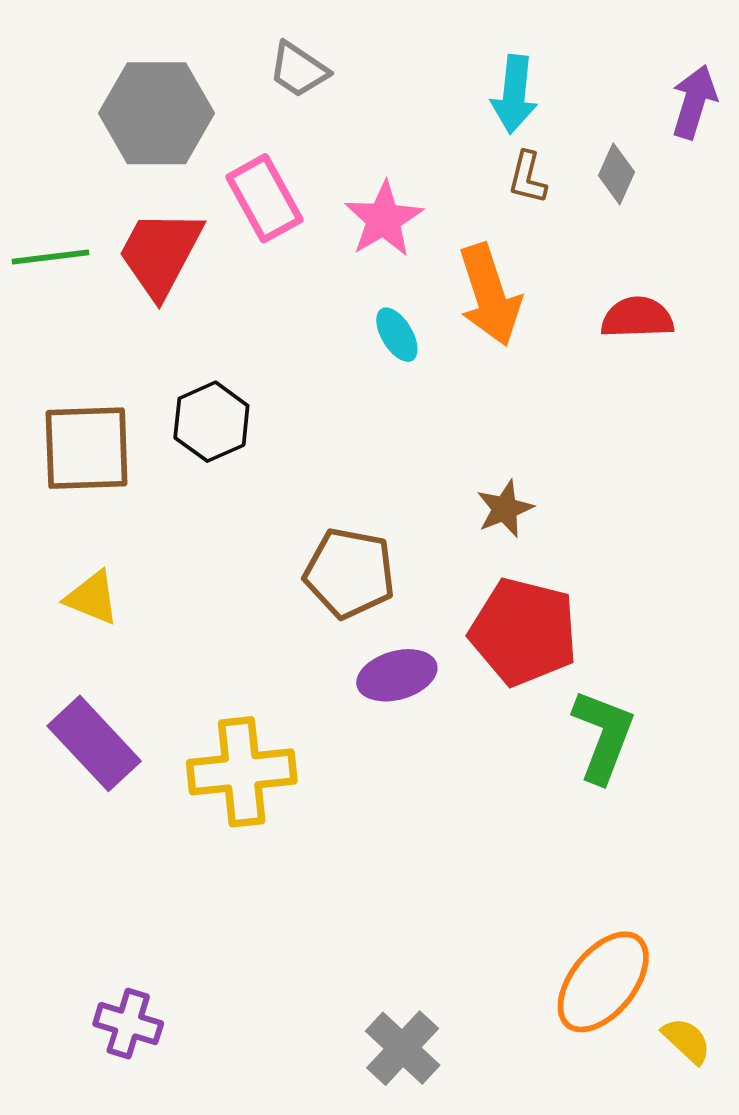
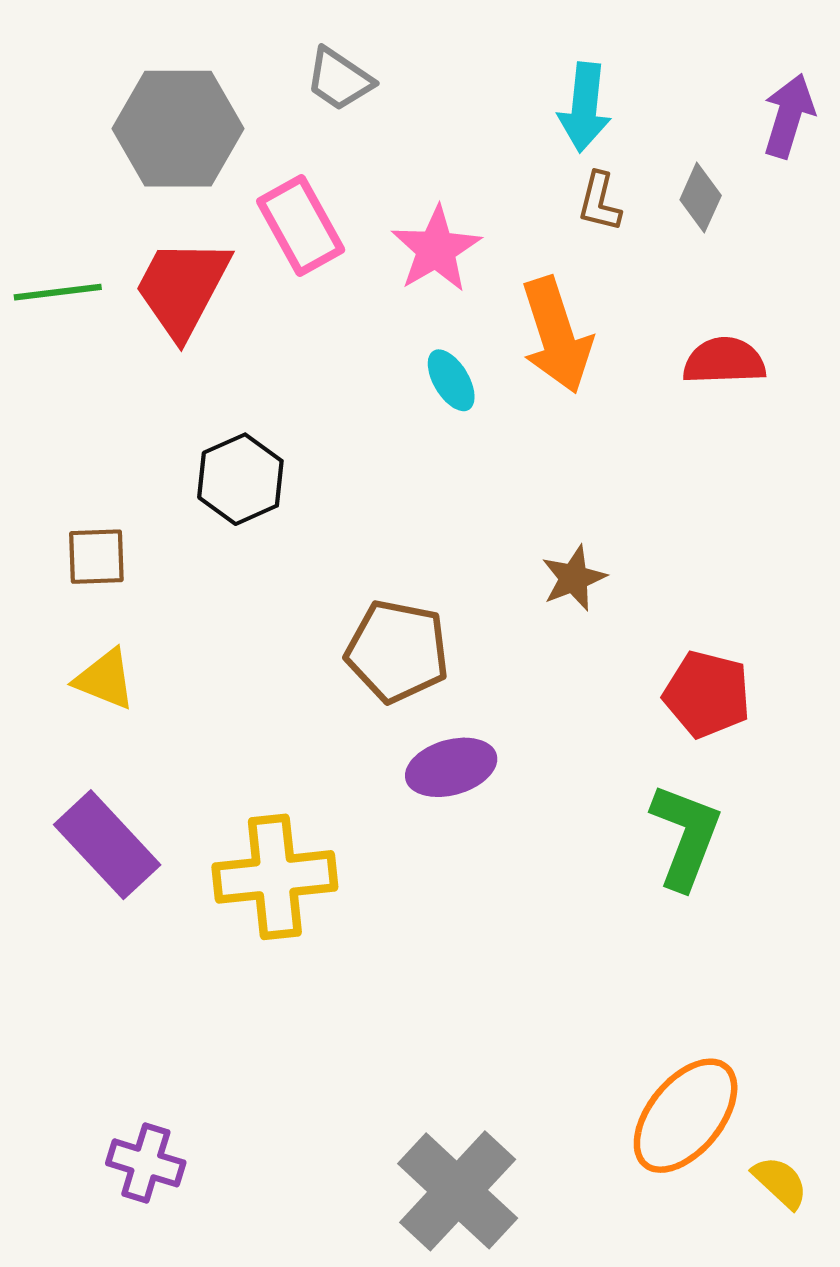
brown square: (87, 448) -> (96, 557), moved, size x0.6
red pentagon: (524, 632) -> (707, 694), moved, size x0.7
gray cross: (403, 1048) -> (458, 1191), size x1.4

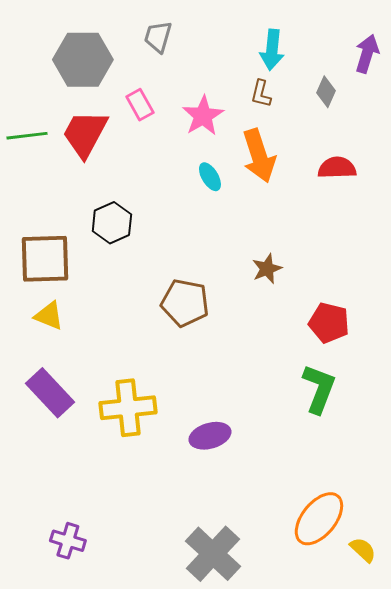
gray trapezoid: (339, 79) -> (158, 37), turned 72
brown L-shape: (599, 202) -> (261, 94), moved
pink rectangle: (301, 225) -> (140, 105), size x0.7
brown square: (96, 557) -> (45, 259), size x1.8
purple ellipse: (451, 767) -> (210, 436), moved

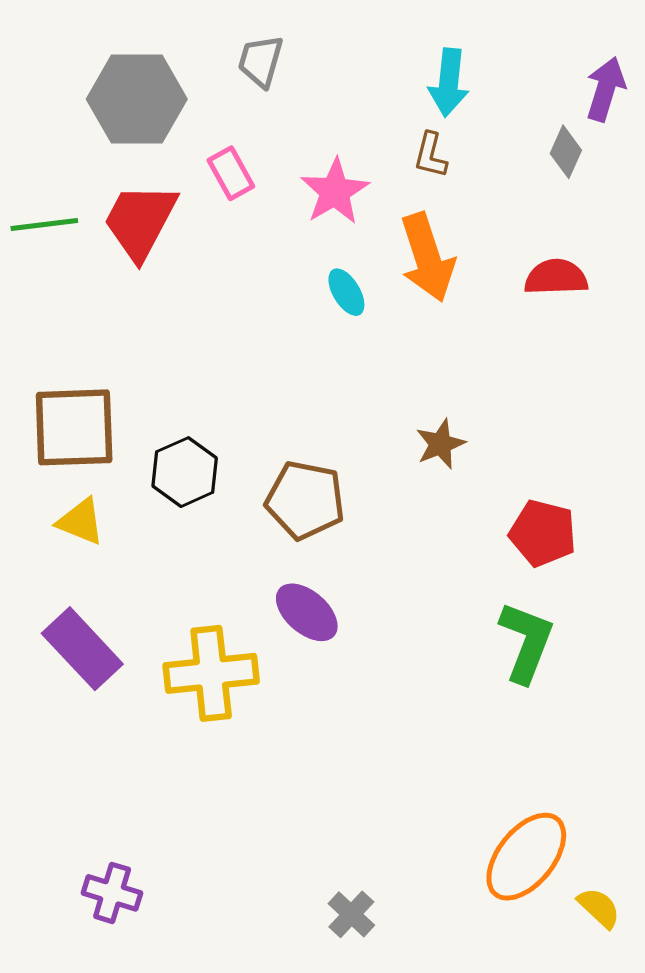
gray diamond: (326, 92) -> (566, 152), moved
black hexagon: (112, 223) -> (185, 472), moved
purple ellipse: (210, 436) -> (307, 612), moved, turned 57
gray cross: (213, 554) -> (351, 914), size x0.5

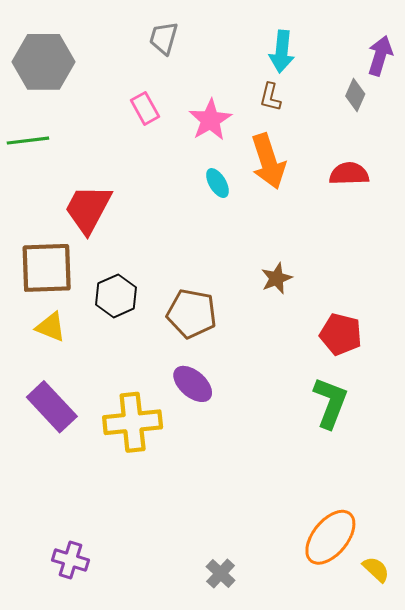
gray hexagon: (137, 99) -> (43, 62), moved
red trapezoid: (140, 221) -> (88, 209), moved

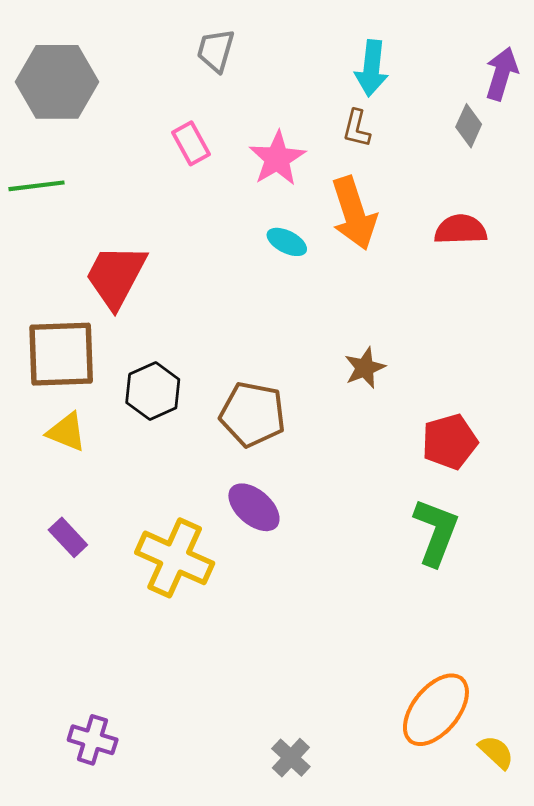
cyan ellipse: (217, 183) -> (287, 242), turned -32
red pentagon: (341, 334) -> (450, 442), turned -30
purple rectangle: (52, 407) -> (68, 537), size x0.6
yellow cross: (133, 422) -> (175, 558), turned 30

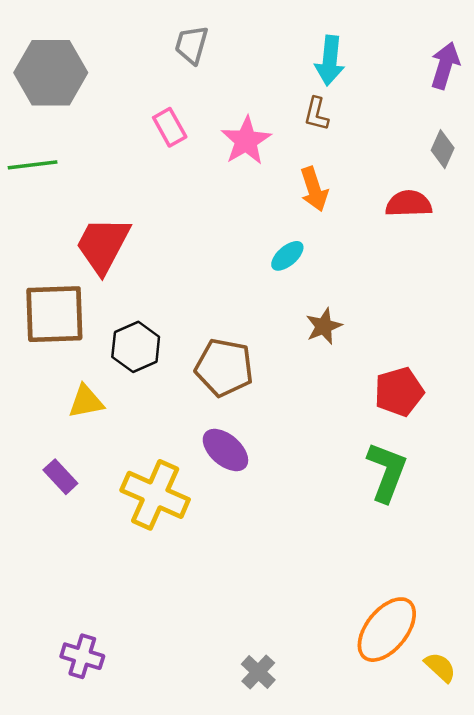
gray diamond: (469, 126) -> (443, 149), moved
orange arrow: (354, 213) -> (314, 189), size x0.7
cyan ellipse: (287, 242) -> (287, 256), moved, turned -68
yellow triangle: (67, 432) -> (86, 401), moved, turned -33

